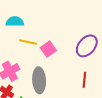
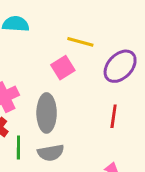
yellow line: (28, 42) -> (80, 42), moved

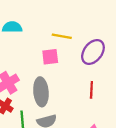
pink square: (63, 68) -> (50, 57), turned 30

